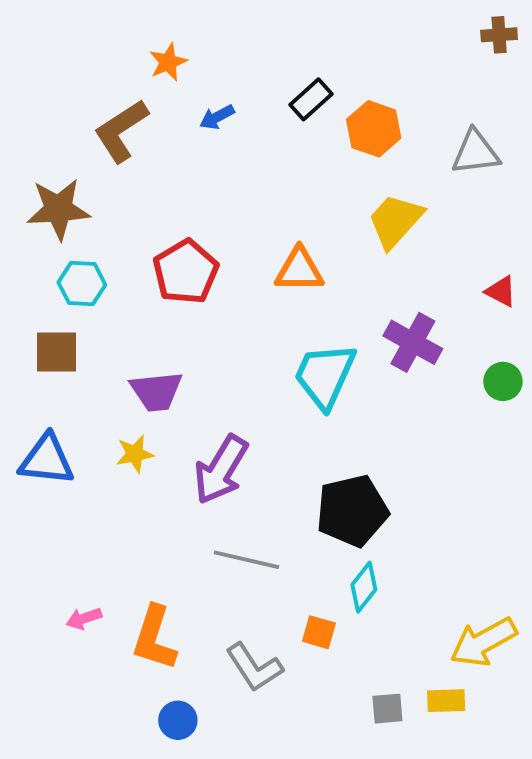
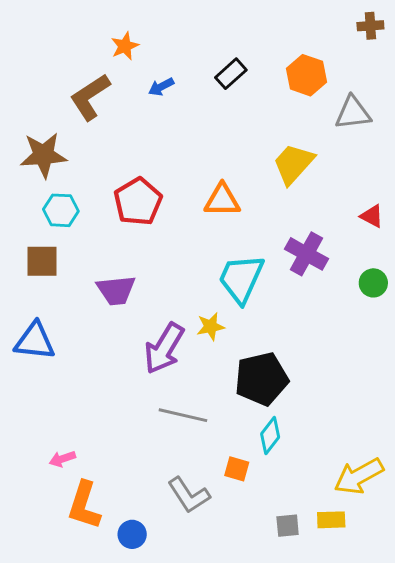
orange hexagon: (374, 129) -> (306, 75), moved
yellow star: (135, 454) -> (211, 327), moved
orange L-shape: (154, 638) -> (84, 505), moved

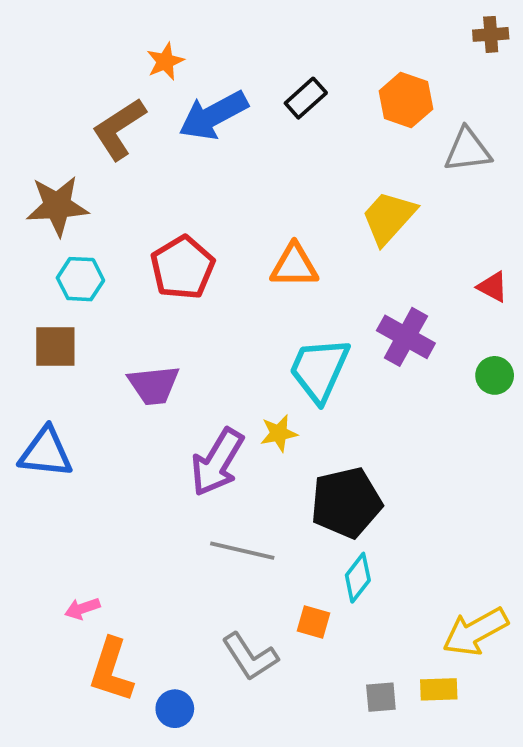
blue arrow: (161, 87) -> (213, 115), size x2.0

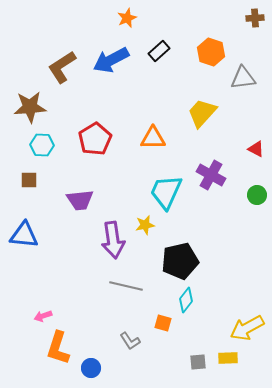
orange star: (165, 61) -> (127, 18), moved
brown square: (55, 347) -> (29, 180), size x0.7
purple arrow: (217, 462) -> (113, 240), turned -39
gray L-shape: (250, 657) -> (130, 341), size x0.7

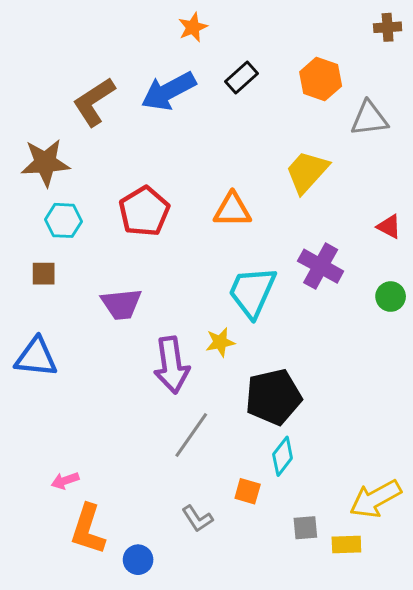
gray line: (126, 286) -> (191, 435), turned -68
gray square: (198, 362) -> (305, 528), moved

